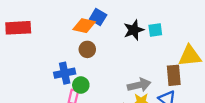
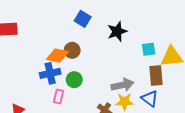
orange diamond: (84, 26) -> (57, 56), moved
cyan square: (155, 30) -> (149, 49), moved
green circle: (81, 85) -> (74, 80), moved

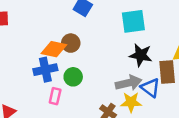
black star: (117, 31) -> (141, 55), moved, turned 30
cyan square: (149, 49) -> (133, 21), moved, size x1.5
blue triangle: (150, 99) -> (150, 88), moved

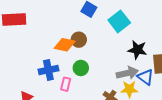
cyan square: (133, 21) -> (119, 21), moved, turned -30
blue cross: (45, 70) -> (48, 70), moved

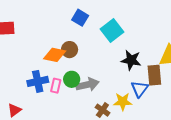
gray arrow: (127, 73) -> (88, 85), moved
blue triangle: (146, 77) -> (140, 89), turned 30
pink rectangle: (66, 84) -> (56, 86), moved

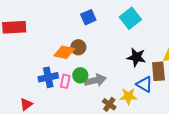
blue square: (80, 18) -> (88, 17), turned 35
cyan square: (112, 30) -> (130, 18), moved
blue triangle: (140, 89) -> (144, 84), turned -36

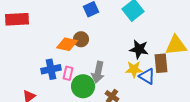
green circle: (80, 75) -> (83, 86), moved, size x1.5
gray arrow: (95, 80) -> (98, 72), turned 115
yellow star: (128, 96) -> (134, 69), moved

